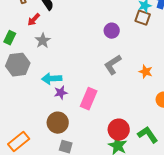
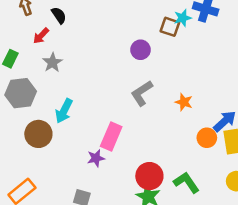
brown square: (143, 18) -> (170, 27), moved
cyan arrow: (52, 79) -> (64, 111), turned -60
purple star: (61, 93) -> (96, 158), moved
brown circle: (58, 123) -> (38, 134), moved

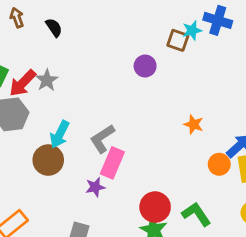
red arrow: (41, 36) -> (23, 83), moved, size x1.5
gray L-shape: (142, 93) -> (102, 139), moved
brown circle: (38, 134) -> (48, 160), moved

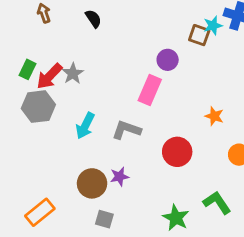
black semicircle: (54, 28) -> (93, 19), moved
gray L-shape: (102, 139) -> (126, 130), turned 52
brown circle: (48, 160) -> (92, 183), moved
pink rectangle: (112, 163) -> (150, 90), moved
red circle: (155, 207) -> (177, 152), moved

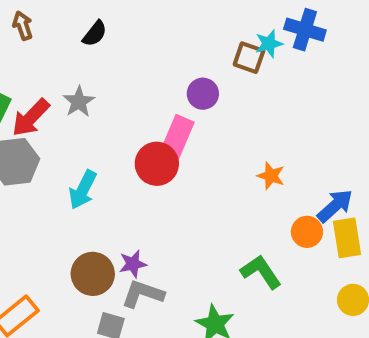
black semicircle: (93, 19) -> (95, 34), turned 72
gray star: (73, 74) -> (79, 102), moved
gray L-shape: (126, 130) -> (143, 294), moved
red circle: (177, 152) -> (157, 164), moved
green L-shape: (217, 203) -> (261, 272), moved

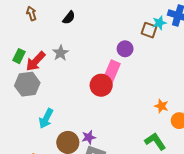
orange star: (271, 176) -> (161, 106), moved
cyan arrow: (83, 190) -> (46, 119), moved

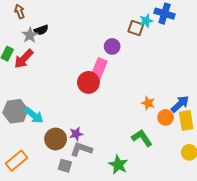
black semicircle: (69, 18) -> (41, 30), moved, turned 32
gray star: (61, 53) -> (30, 35), moved
gray hexagon: (27, 84) -> (15, 111), moved
cyan arrow: (46, 119) -> (34, 115), turned -78

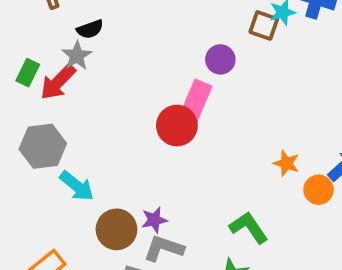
gray star: (30, 35) -> (77, 56), moved
gray hexagon: (15, 111) -> (43, 146), moved
green L-shape: (142, 138) -> (249, 227), moved

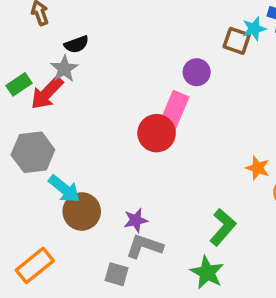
green rectangle: (28, 73) -> (19, 84), turned 30
green L-shape: (249, 227) -> (223, 227), turned 75
brown circle: (116, 229) -> (82, 211), moved

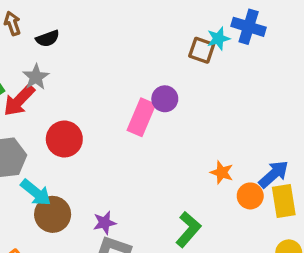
black semicircle: (76, 44) -> (48, 39), moved
purple circle: (197, 72) -> (165, 99), moved
red circle: (157, 133) -> (64, 139), moved

